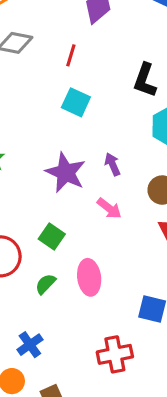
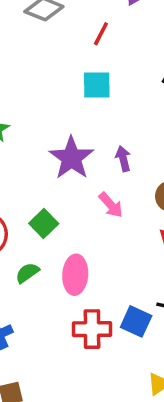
cyan square: (76, 102) -> (97, 85), turned -36
red cross: (115, 354) -> (92, 329), moved

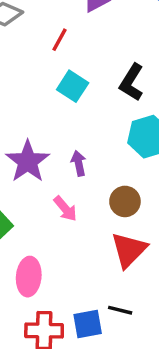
cyan square: (97, 85) -> (73, 86), moved, turned 32
blue square: (136, 321) -> (88, 324), turned -36

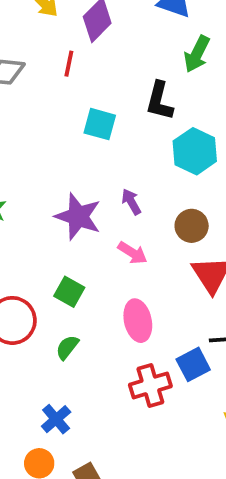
red line: (59, 40) -> (69, 64), moved
pink ellipse: (29, 277) -> (138, 321), moved

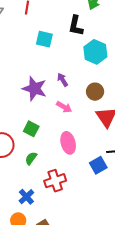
red cross: (150, 385) -> (55, 181), moved

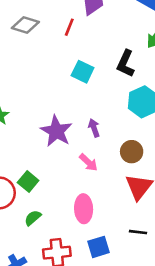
green square: (31, 129) -> (28, 181), moved
blue square: (98, 165) -> (99, 247), moved

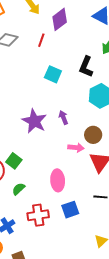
pink arrow: (88, 162) -> (76, 148), moved, turned -35

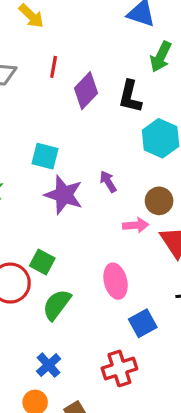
purple diamond: (60, 19) -> (86, 91), moved
cyan square: (53, 74) -> (45, 156), moved
green semicircle: (19, 189) -> (57, 305), size x1.5
red cross: (38, 215) -> (119, 368), moved

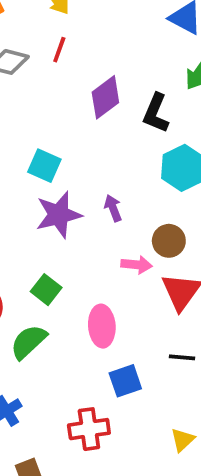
red line: (54, 67) -> (59, 50), moved
purple star: (64, 195) -> (59, 215), turned 30
green square: (42, 262) -> (46, 290), moved

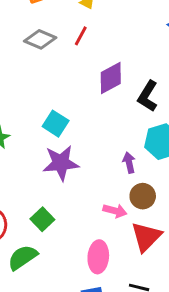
purple arrow: (113, 208) -> (129, 163), moved
pink ellipse: (102, 326) -> (98, 257), moved

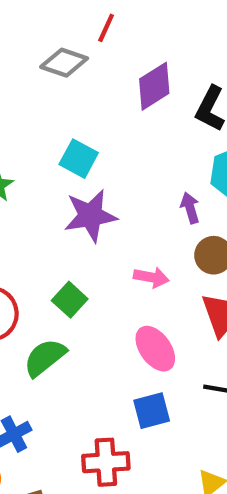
gray diamond: (40, 39) -> (64, 63), moved
pink arrow: (115, 211) -> (151, 277), moved
pink ellipse: (98, 257) -> (155, 349), turned -36

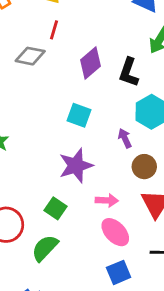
cyan square: (79, 159) -> (79, 115), moved
purple star: (90, 216) -> (76, 166), moved
pink arrow: (151, 277) -> (107, 200), moved

